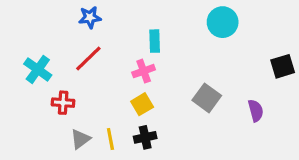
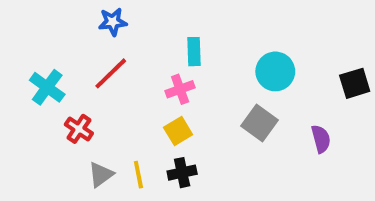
cyan circle: (223, 22) -> (275, 71), moved
red cross: (63, 103) -> (79, 129), turned 30

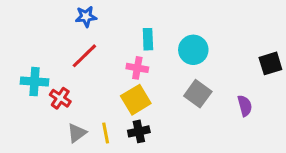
cyan circle: (275, 71) -> (193, 50), moved
cyan cross: (47, 87) -> (35, 82), moved, turned -32
pink cross: (180, 89) -> (137, 68), turned 30
yellow square: (178, 131) -> (136, 100), size x1.4

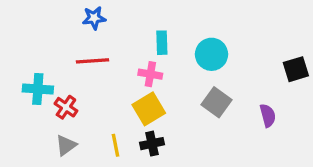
red line: (84, 56) -> (92, 61), turned 40
gray triangle: (77, 133) -> (66, 145), moved

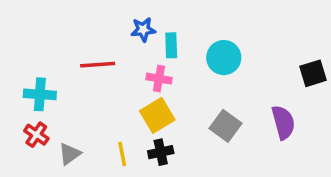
blue star: (94, 18) -> (143, 30), moved
gray square: (216, 102) -> (226, 126), moved
red cross: (66, 107) -> (36, 135), moved
purple semicircle: (268, 115) -> (283, 122), size x1.4

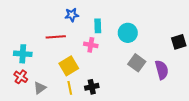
blue star: (143, 30) -> (72, 15), moved
yellow square: (157, 115) -> (69, 66), moved
gray square: (226, 126) -> (137, 63), moved

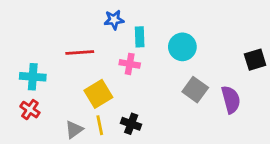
blue star: (72, 15) -> (114, 20), moved
black cross: (92, 87) -> (131, 124), turned 32
gray triangle: (40, 88) -> (74, 129), moved

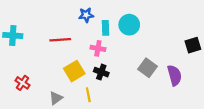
cyan circle: (182, 47) -> (129, 25), moved
cyan cross: (33, 77) -> (13, 35), moved
black cross: (131, 124) -> (101, 72), moved
yellow line: (100, 125) -> (88, 95), moved

